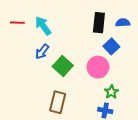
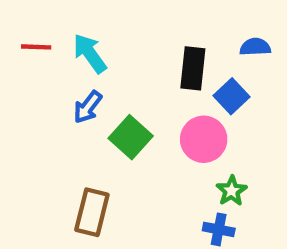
black rectangle: (99, 23) -> (193, 68), moved
brown rectangle: (58, 102) -> (92, 212), moved

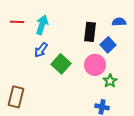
cyan arrow: (90, 53) -> (42, 25), turned 54
green star: (232, 191) -> (110, 81), moved
brown rectangle: (92, 212) -> (16, 97), moved

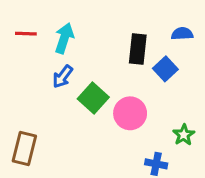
pink circle: (95, 65) -> (130, 113), moved
green star: (110, 81) -> (184, 135), moved

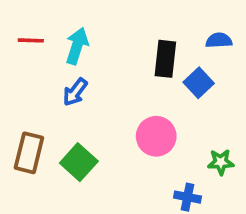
green square: (93, 98) -> (79, 162), moved
green star: (184, 135) -> (221, 162), turned 30
brown rectangle: (24, 149) -> (29, 153), moved

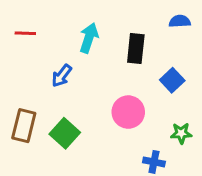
blue semicircle: (219, 40) -> (180, 21), moved
cyan arrow: (77, 46) -> (89, 38), moved
blue square: (199, 83) -> (172, 80), moved

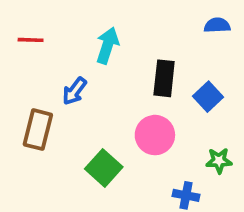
black rectangle: (136, 48) -> (164, 78), moved
brown rectangle: (24, 126) -> (38, 130), moved
green square: (65, 133) -> (104, 168), moved

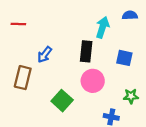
cyan arrow: (107, 45) -> (103, 27), moved
black rectangle: (164, 78) -> (86, 51), moved
blue square: (208, 97) -> (124, 58), turned -35

